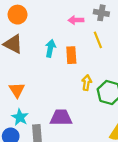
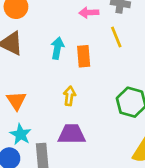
yellow arrow: (87, 83) -> (69, 96), moved

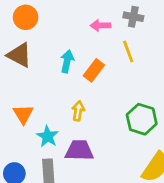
orange rectangle: (84, 56) -> (94, 70), turned 40
cyan star: (21, 134) -> (48, 136), moved

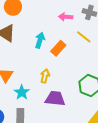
yellow line: (128, 51) -> (84, 37), turned -35
purple trapezoid: (79, 150) -> (55, 99), moved

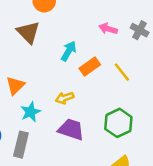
yellow line: (84, 37) -> (122, 72), moved
yellow arrow: (45, 76) -> (65, 98), turned -136

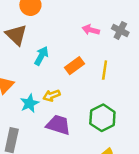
cyan arrow: (69, 51) -> (41, 56), moved
yellow line: (122, 72) -> (105, 70), turned 48
cyan star: (30, 112) -> (29, 103), moved

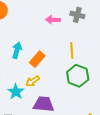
orange rectangle: (74, 66) -> (37, 59), moved
green hexagon: (102, 118) -> (78, 76), moved

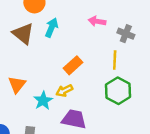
gray cross: (77, 15) -> (126, 34), moved
cyan arrow: (17, 50) -> (52, 28), moved

